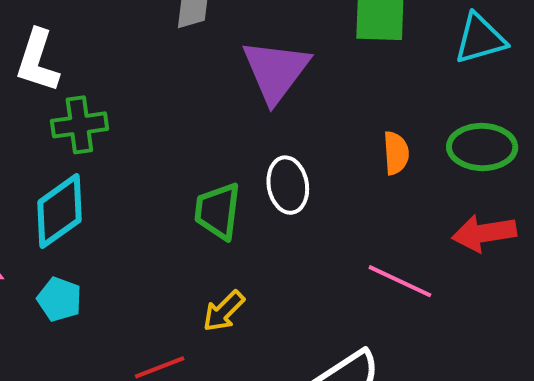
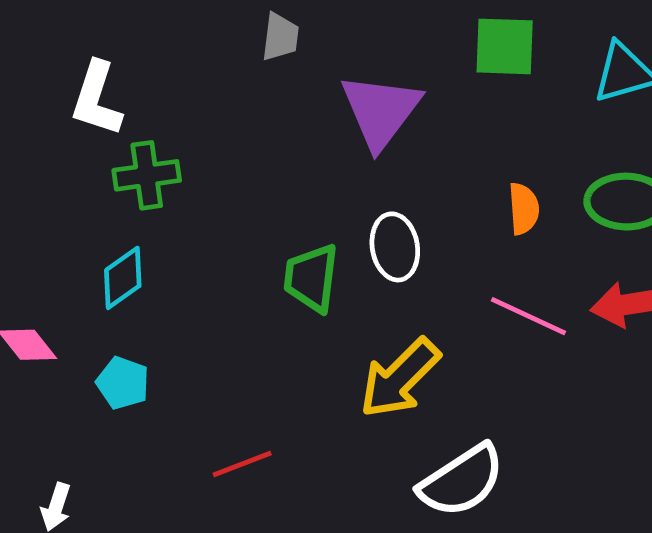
cyan diamond: (59, 211) -> (123, 278), size x0.7
pink line: (400, 281) -> (528, 316), moved
yellow arrow: (224, 311) -> (400, 378), moved, size x1.6

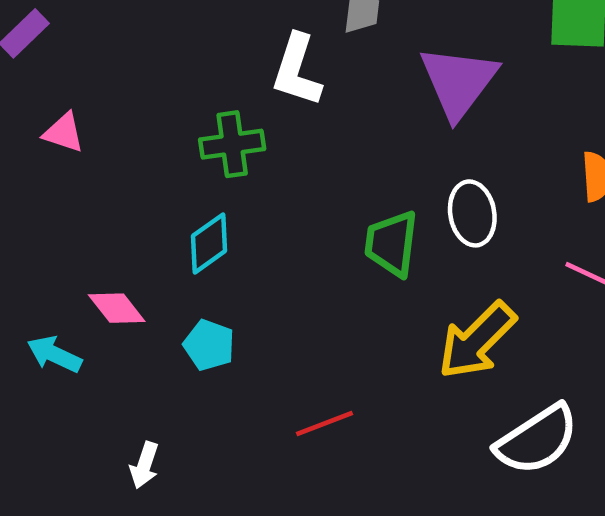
white L-shape: (97, 99) -> (297, 70), moved

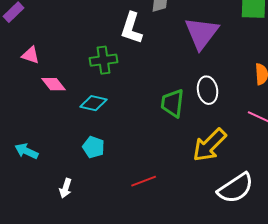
cyan diamond: (209, 243) -> (94, 103), turned 48
pink diamond: (117, 308) -> (54, 84), moved
white arrow: (144, 465) -> (66, 188), moved

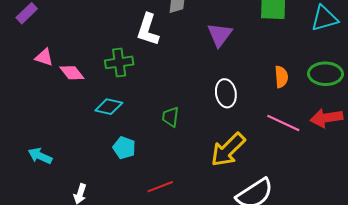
purple triangle: (202, 33) -> (220, 35), size x0.7
pink diamond: (54, 84) -> (72, 73), moved
green trapezoid: (173, 103) -> (170, 117), moved, size x0.7
cyan pentagon: (94, 147) -> (124, 148), moved

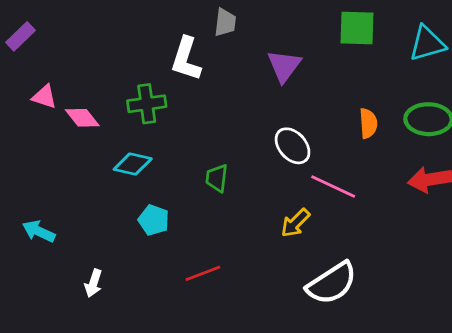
white ellipse: (226, 93) -> (293, 146), turned -32
pink line: (283, 123) -> (333, 186), moved
yellow arrow: (228, 150) -> (295, 223), size x0.6

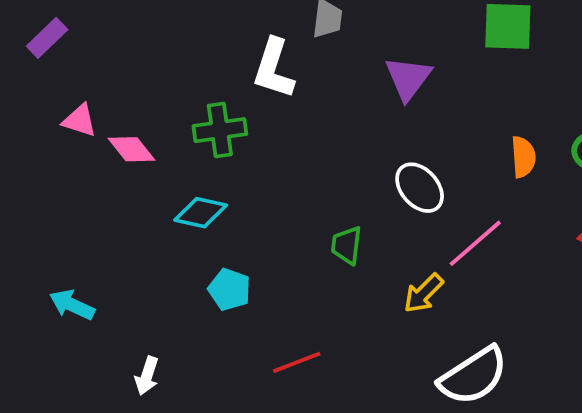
green trapezoid: (217, 178) -> (347, 245), moved
pink line: (333, 186) -> (475, 243), turned -66

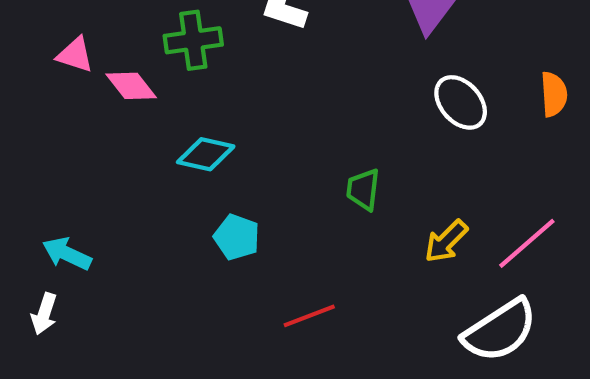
green cross: (220, 130) -> (193, 40), moved
white ellipse: (420, 188) -> (461, 102), moved
pink line: (475, 243) -> (527, 243), moved
white arrow: (147, 376) -> (44, 314), moved

